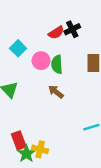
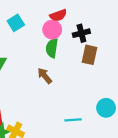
black cross: (72, 29) -> (81, 33), moved
pink circle: (41, 61) -> (52, 30), moved

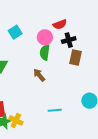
red semicircle: (58, 15) -> (60, 24), moved
cyan line: (73, 120) -> (55, 110), moved

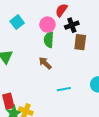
red semicircle: (60, 24) -> (61, 10), turned 152
cyan line: (55, 110) -> (64, 89), moved

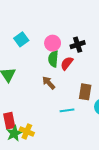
red semicircle: (61, 10) -> (67, 63), moved
brown rectangle: (80, 42) -> (85, 92), moved

